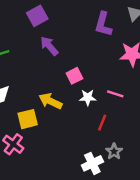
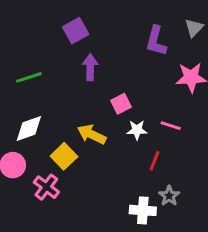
purple arrow: (49, 46) -> (90, 67), turned 42
yellow square: (28, 119) -> (64, 156), turned -30
white cross: (92, 163) -> (143, 210), turned 30

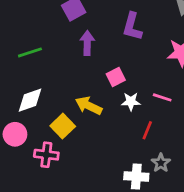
purple L-shape: (156, 41) -> (132, 27), moved
pink cross: (46, 187) -> (46, 155), turned -30

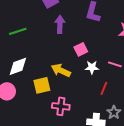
yellow square: (63, 126) -> (42, 85), turned 30
pink cross: (46, 155) -> (61, 106), moved

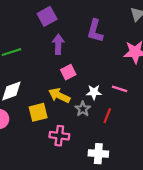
pink square: (81, 49) -> (68, 72), moved
gray star: (114, 112) -> (83, 109), moved

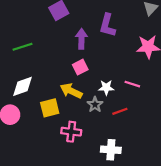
purple arrow: (58, 44) -> (81, 39), moved
red line: (107, 116) -> (120, 111), turned 48

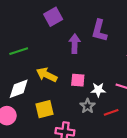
pink square: (80, 67) -> (78, 80), moved, turned 32
yellow arrow: (71, 91) -> (47, 75), moved

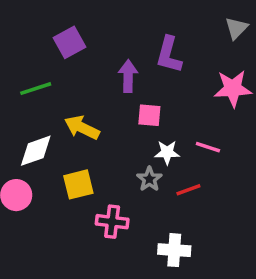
purple square: (53, 17) -> (69, 42), moved
pink square: (78, 80) -> (149, 115), moved

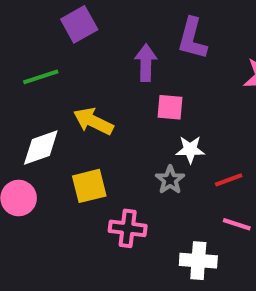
pink line: (208, 147) -> (237, 224), moved
red line: (188, 190) -> (229, 180), moved

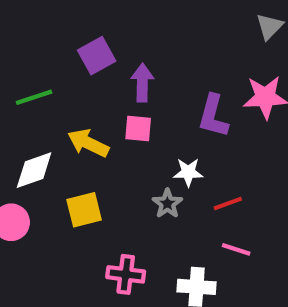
purple square: (79, 24) -> (97, 56), moved
purple L-shape: (192, 38) -> (213, 116), moved
pink square: (170, 107) -> (138, 128), moved
pink cross: (128, 228) -> (126, 274), moved

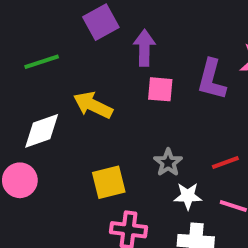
pink square: (138, 128) -> (160, 89), moved
white star: (188, 172) -> (188, 196), moved
yellow square: (84, 210) -> (109, 182), moved

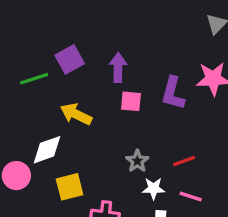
purple square: (101, 22) -> (70, 59), moved
white diamond: (42, 131) -> (47, 150), moved
yellow square: (109, 182) -> (70, 187), moved

